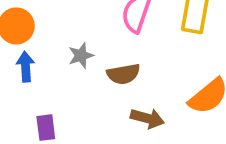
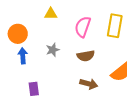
brown semicircle: (123, 74) -> (86, 56), moved

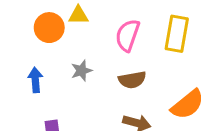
orange circle: (18, 34) -> (49, 28), moved

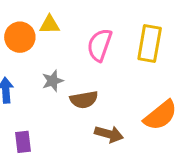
brown semicircle: (132, 80) -> (84, 100), moved

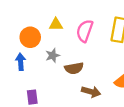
yellow triangle: (50, 25) -> (56, 24), moved
orange circle: (20, 37) -> (30, 37), moved

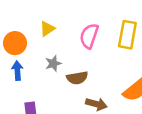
yellow triangle: (56, 24) -> (47, 29), moved, turned -32
orange circle: (30, 37) -> (15, 43), moved

